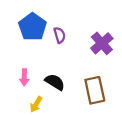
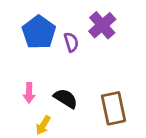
purple cross: (102, 43) -> (102, 25), moved

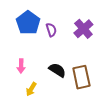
purple cross: (102, 25) -> (83, 29), moved
black semicircle: (66, 98) -> (57, 70), moved

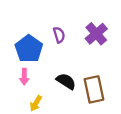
blue pentagon: (28, 23) -> (29, 49), moved

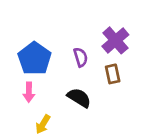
purple semicircle: (59, 35) -> (81, 57), moved
brown rectangle: (94, 89) -> (113, 74), moved, size x0.6

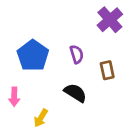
purple cross: (115, 40) -> (110, 20), moved
pink arrow: (29, 92) -> (14, 97), moved

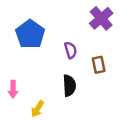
blue pentagon: (33, 56) -> (30, 34), moved
black semicircle: (75, 93) -> (69, 86), turned 55

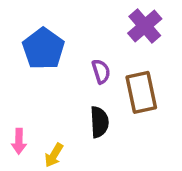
brown rectangle: (99, 65) -> (141, 92), size x1.6
pink arrow: (13, 89) -> (19, 141), moved

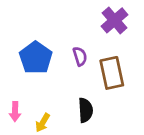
blue pentagon: (43, 49) -> (36, 58), moved
black semicircle: (99, 122) -> (85, 110), moved

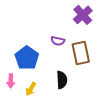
purple semicircle: (80, 56) -> (58, 41), turned 120
blue pentagon: (36, 58) -> (27, 58), moved

